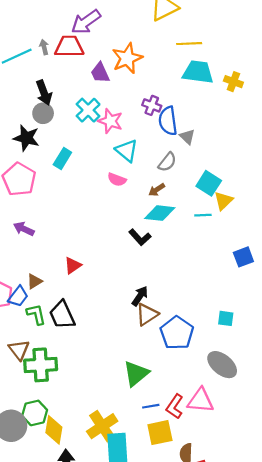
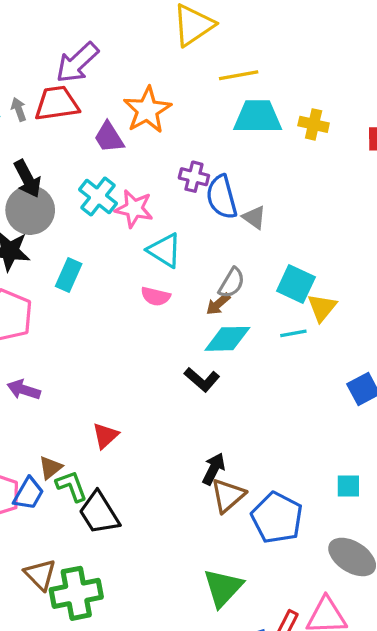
gray circle: (43, 113) -> (30, 210), size x1.5
gray semicircle: (167, 162) -> (232, 283), moved
green L-shape: (36, 314) -> (72, 486), moved

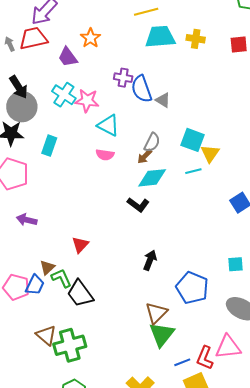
orange star: (147, 110) -> (91, 38), size x0.7
brown triangle: (228, 495) -> (156, 313), moved

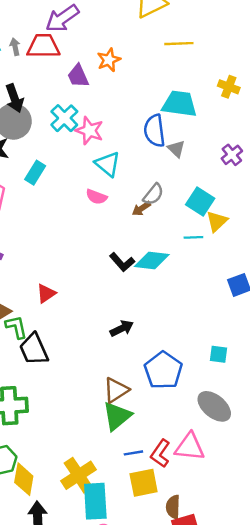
cyan trapezoid: (160, 37) -> (179, 104), moved
purple cross: (123, 78) -> (232, 155), moved, turned 30
cyan diamond: (152, 178) -> (152, 260), moved
black arrow: (150, 260) -> (122, 328), turned 30

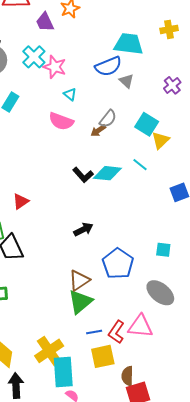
yellow cross: (229, 87) -> (169, 29), turned -30
blue semicircle: (154, 131) -> (108, 66), turned -104
cyan triangle: (108, 164) -> (70, 94), size x0.6
pink semicircle: (96, 197) -> (61, 121), size x1.4
cyan line: (193, 237) -> (140, 165), moved, turned 42

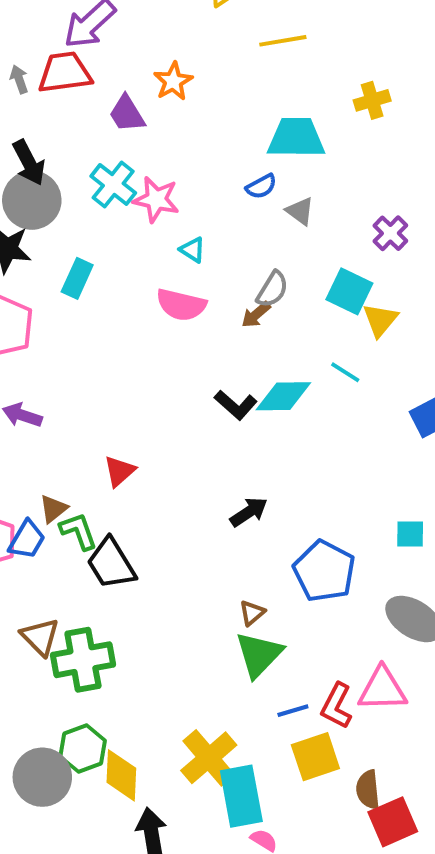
blue semicircle: (108, 66) -> (261, 186), size x0.6
purple cross: (172, 85) -> (390, 233), moved
brown triangle: (79, 280) -> (252, 613), size x0.6

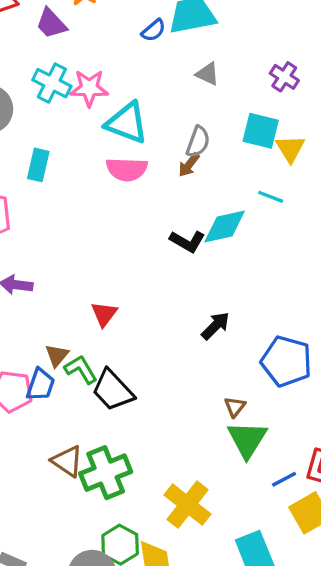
blue semicircle: (261, 186) -> (154, 30), moved
cyan triangle: (192, 250) -> (127, 123), size x2.0
yellow cross: (209, 758) -> (187, 505), moved

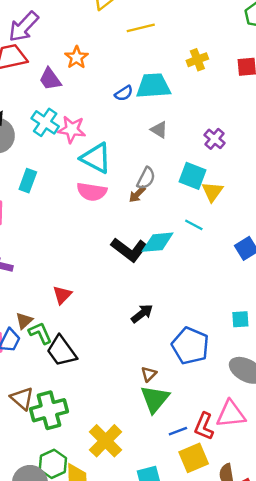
black L-shape: (187, 241) -> (129, 250), size x1.4

